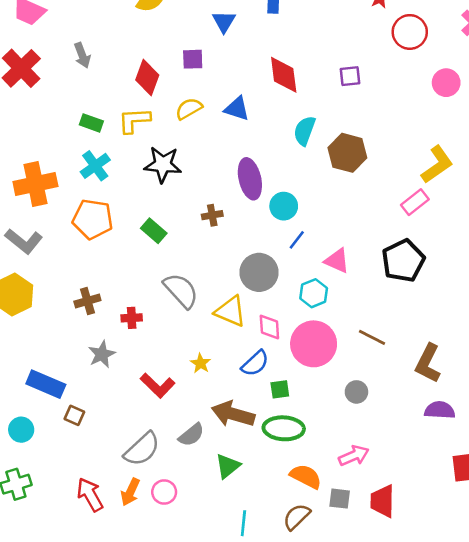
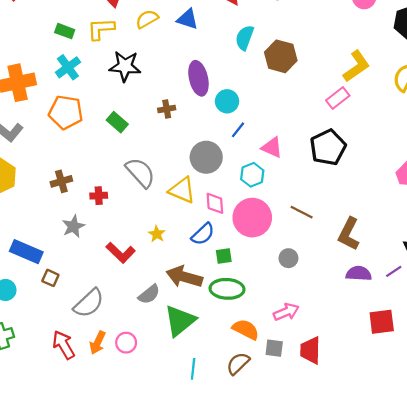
gray semicircle: (142, 449) -> (89, 303), moved
green triangle: (228, 466) -> (180, 321), size x1.5

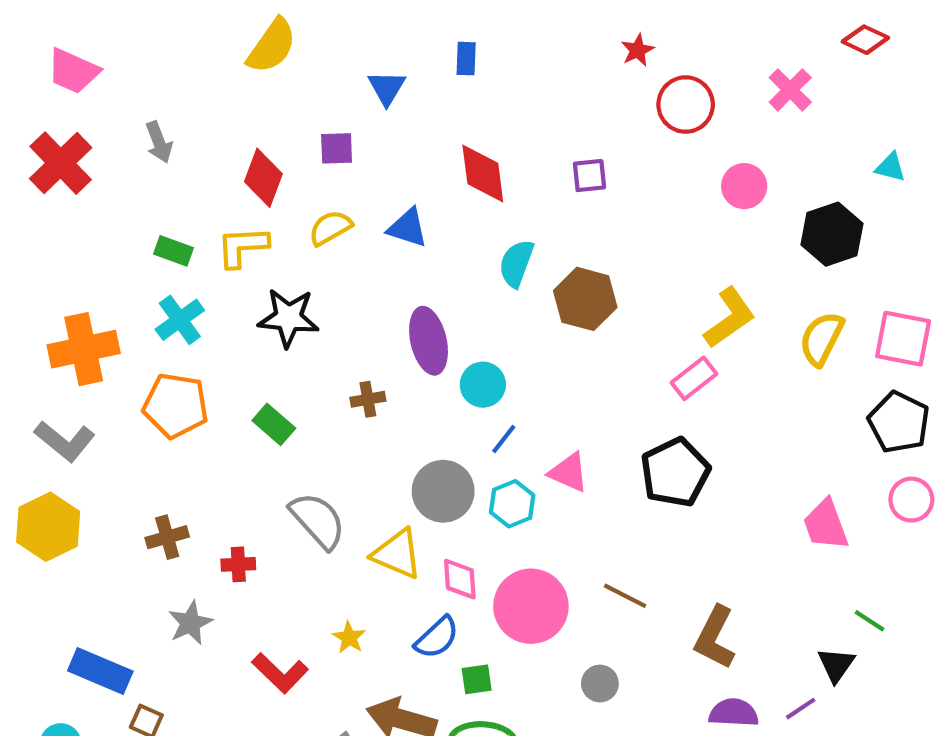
cyan hexagon: (252, 175) -> (512, 504), moved

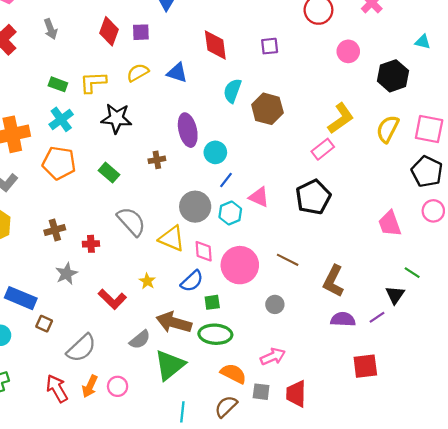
red diamond: (263, 178) -> (109, 31), moved

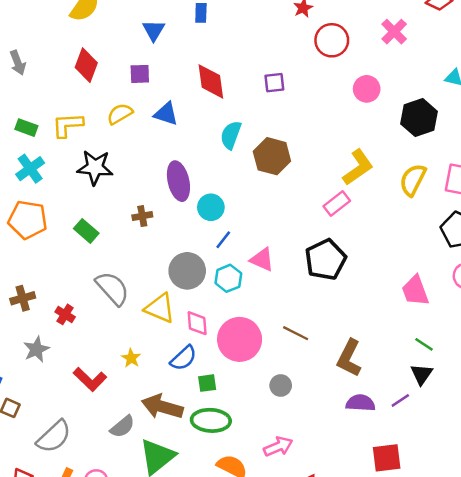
purple square: (141, 32) -> (140, 74), moved
red cross: (91, 244) -> (65, 314), turned 35
green line: (412, 273) -> (424, 344), moved

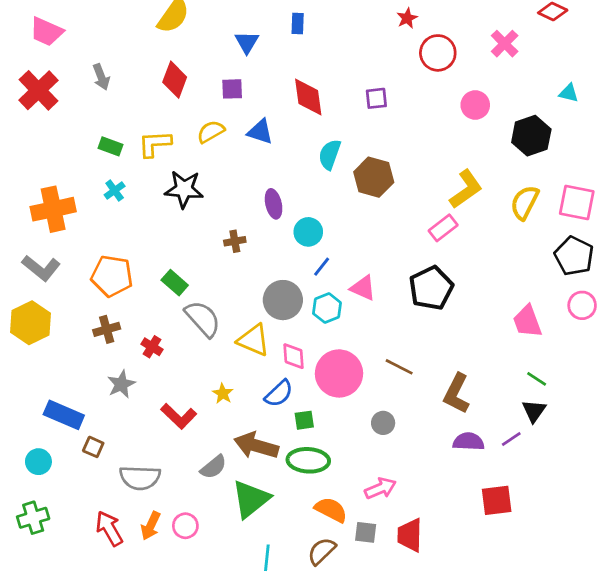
cyan cross: (30, 169) -> (115, 190), size x0.7
purple ellipse: (178, 181) -> (274, 204), size x0.7
orange pentagon: (28, 220) -> (112, 276), moved
green rectangle: (86, 231) -> (175, 283), moved
gray semicircle: (54, 437) -> (140, 478), turned 45

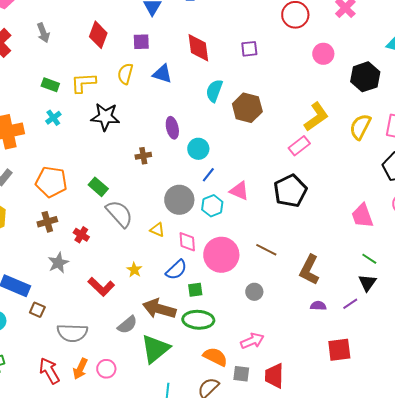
yellow semicircle: (211, 132) -> (125, 74), turned -45
yellow triangle: (254, 340) -> (157, 230), size x0.6
purple semicircle: (469, 442) -> (318, 306), size x0.7

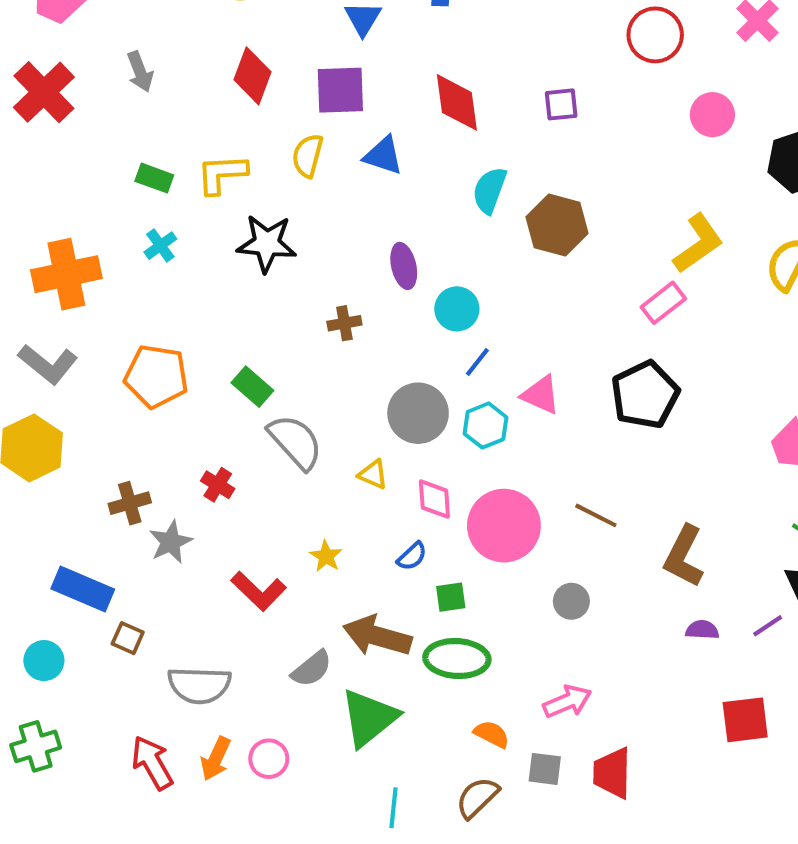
purple square: (141, 42) -> (340, 90), size x1.5
brown cross: (47, 222) -> (130, 503), moved
blue semicircle: (176, 270) -> (412, 556), size x0.7
orange semicircle: (215, 357) -> (492, 734), size x0.7

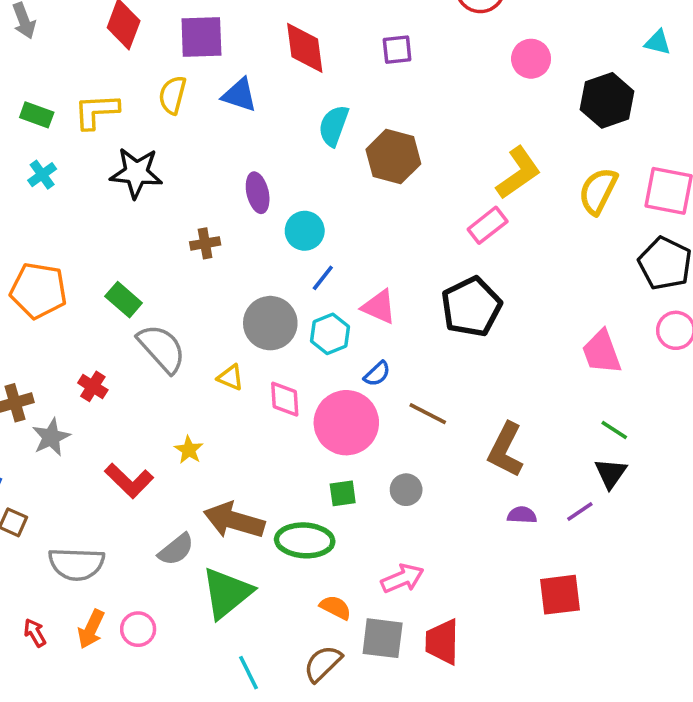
blue semicircle: (412, 556) -> (377, 374), moved
green square: (451, 597) -> (343, 493), moved
red arrow: (152, 763) -> (35, 633), size x0.6
gray square: (545, 769) -> (383, 638), size x1.4
cyan line: (394, 808) -> (249, 673), turned -32

